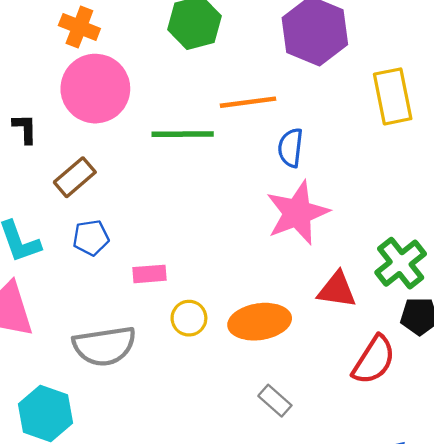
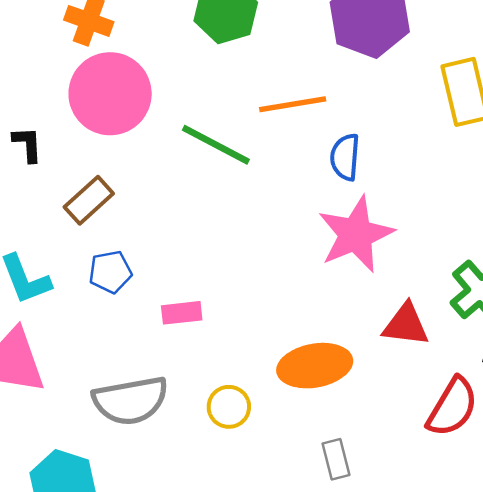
green line: (183, 134) -> (216, 145), turned 30
yellow circle: (189, 318) -> (229, 407), moved
gray rectangle: (275, 401) -> (336, 459), turned 36

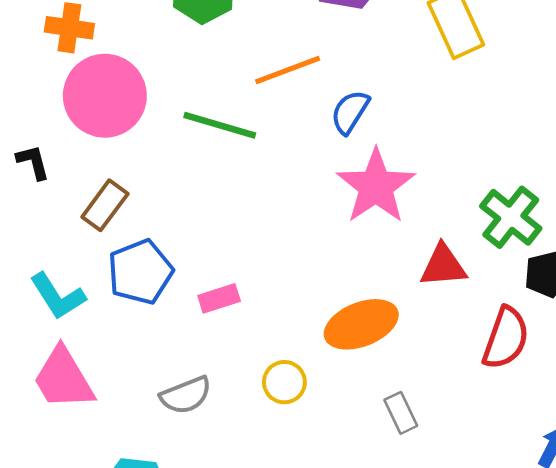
blue semicircle: (345, 157) -> (350, 112), turned 39
blue pentagon: (110, 272) -> (140, 272), size x1.5
gray semicircle: (130, 400) -> (186, 395), size x0.7

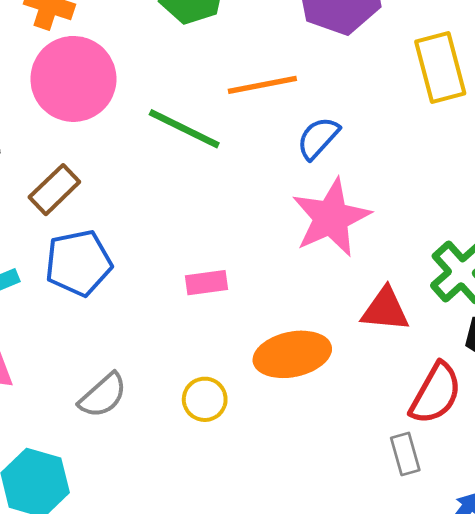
pink rectangle: (219, 298) -> (206, 283), moved
gray semicircle: (186, 395) -> (103, 395), turned -30
gray rectangle: (401, 413) -> (405, 454), moved

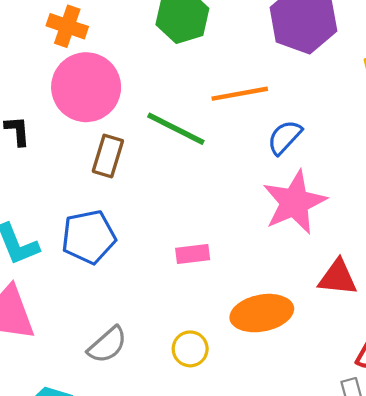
brown rectangle: (54, 190) -> (108, 156), moved, turned -30

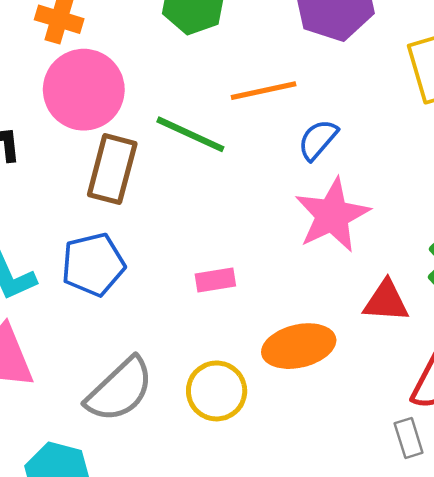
brown rectangle: (108, 156) -> (112, 169), size x1.4
gray semicircle: (107, 345) -> (120, 390), size x1.5
yellow circle: (190, 349) -> (217, 391), size x1.4

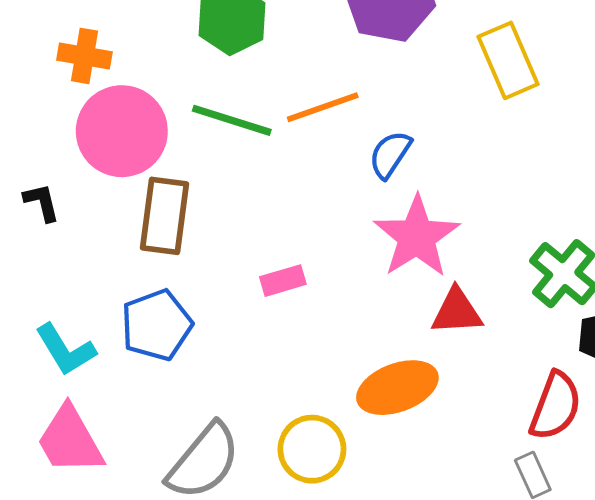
green line: (190, 134) -> (232, 120), moved
pink rectangle: (215, 280) -> (283, 281), moved
red triangle: (386, 301) -> (457, 312), moved

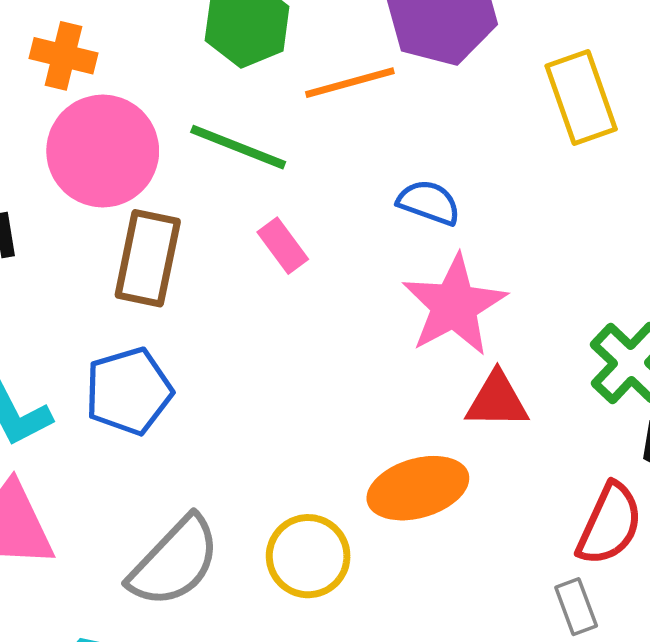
orange line: (323, 107) -> (350, 83), moved
blue semicircle: (390, 155) -> (429, 202), turned 72
pink rectangle: (283, 281) -> (283, 246), moved, turned 66

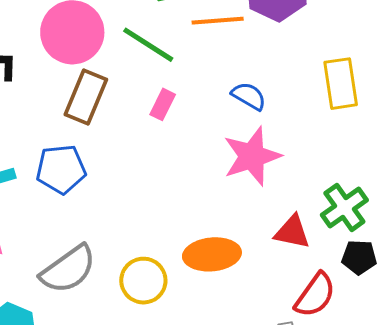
yellow rectangle: (581, 98) -> (341, 84), moved
pink rectangle: (283, 246) -> (163, 104), turned 52
red triangle: (497, 400) -> (292, 232), moved

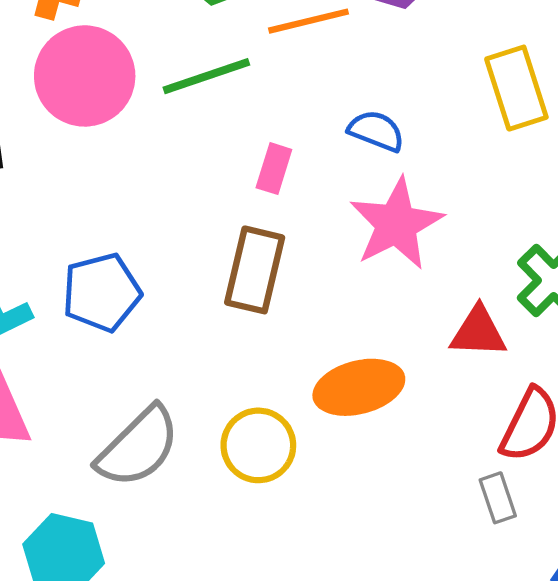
green line: (148, 45) -> (206, 76), turned -42
brown rectangle: (86, 97) -> (255, 270), moved
pink rectangle: (163, 104) -> (274, 169), moved

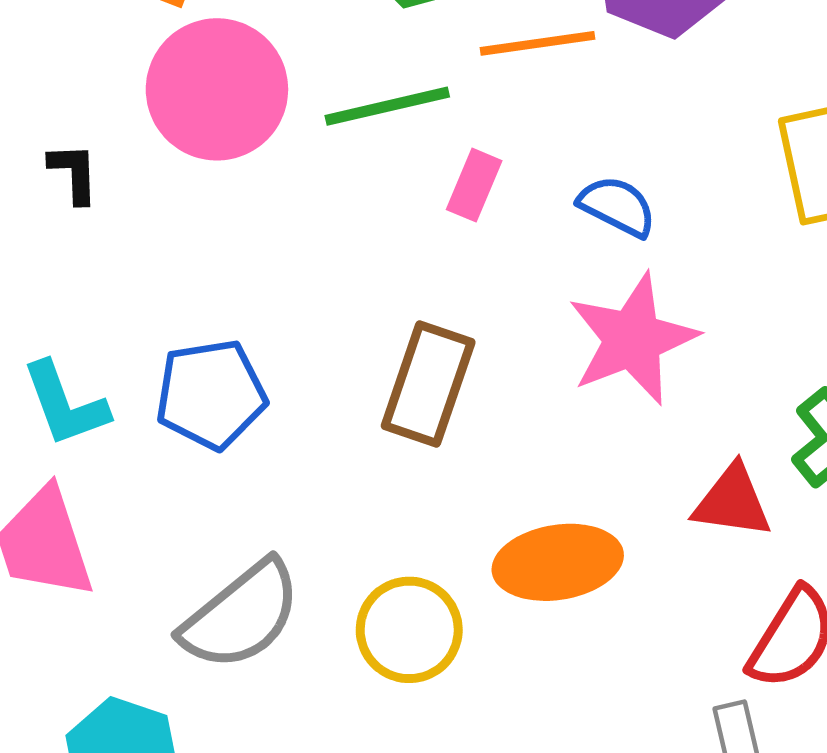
pink rectangle: (274, 169) -> (474, 185), moved

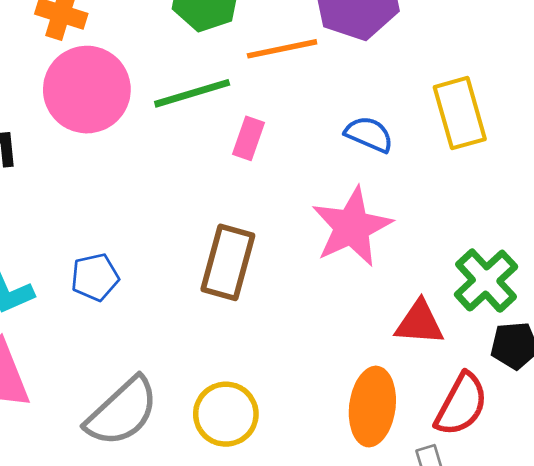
blue semicircle: (617, 206) -> (369, 134), moved
blue pentagon: (211, 394) -> (95, 277), size x0.7
orange ellipse: (558, 562) -> (372, 407), moved, turned -70

